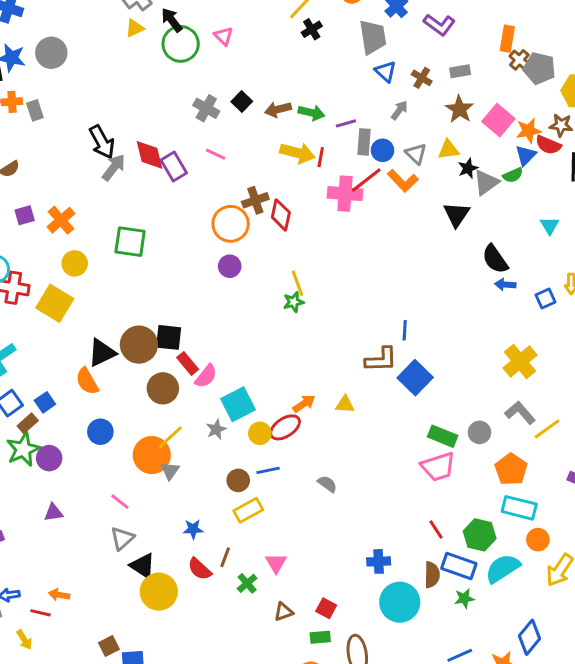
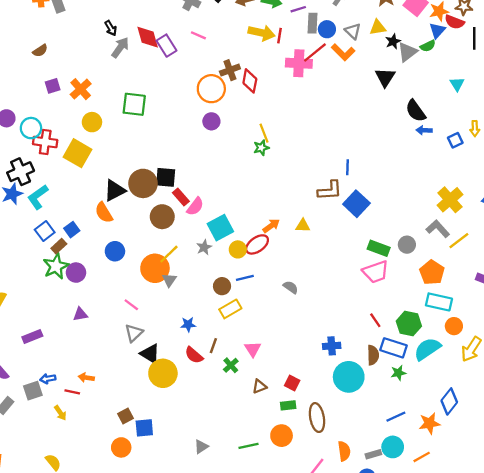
black arrow: (102, 142) -> (111, 28), size x0.6
yellow cross: (520, 361) -> (450, 200), moved

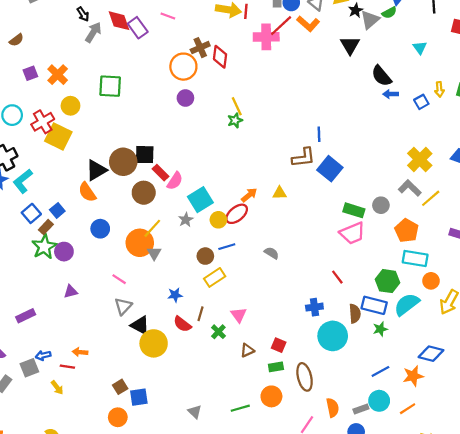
red cross: (45, 142) -> (43, 122), moved, turned -35
red line: (375, 320) -> (337, 277), moved
blue diamond: (449, 401) -> (431, 354), turned 70
gray triangle: (201, 447) -> (195, 412), turned -40

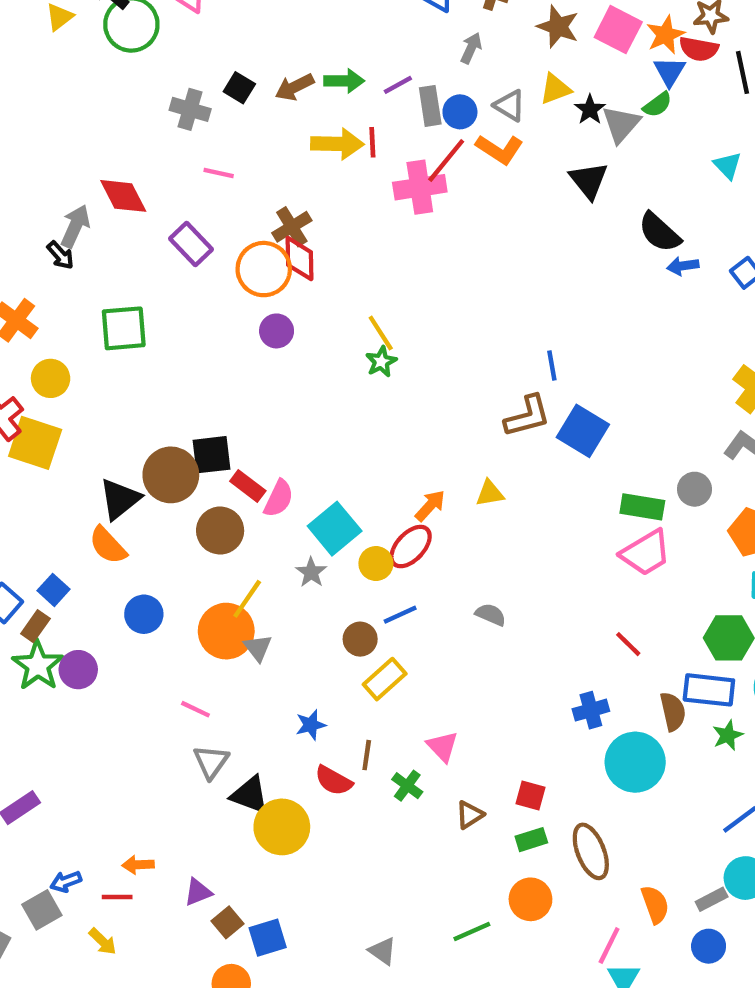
black arrow: (83, 14) -> (60, 255), moved
purple rectangle: (138, 28) -> (191, 244), moved
red diamond: (220, 57) -> (299, 259), moved
purple triangle: (71, 292) -> (198, 892), moved

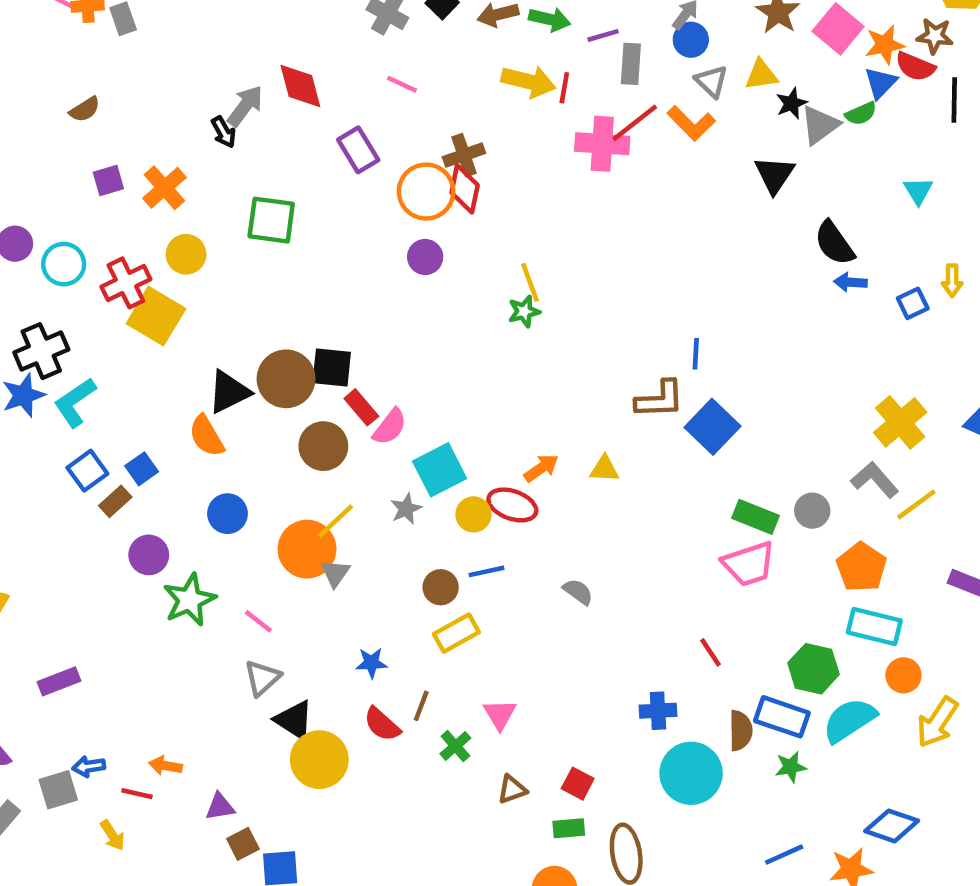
blue circle: (460, 112) -> (691, 40), moved
red ellipse: (411, 547) -> (512, 505), turned 54
green star: (38, 665) -> (189, 600), moved

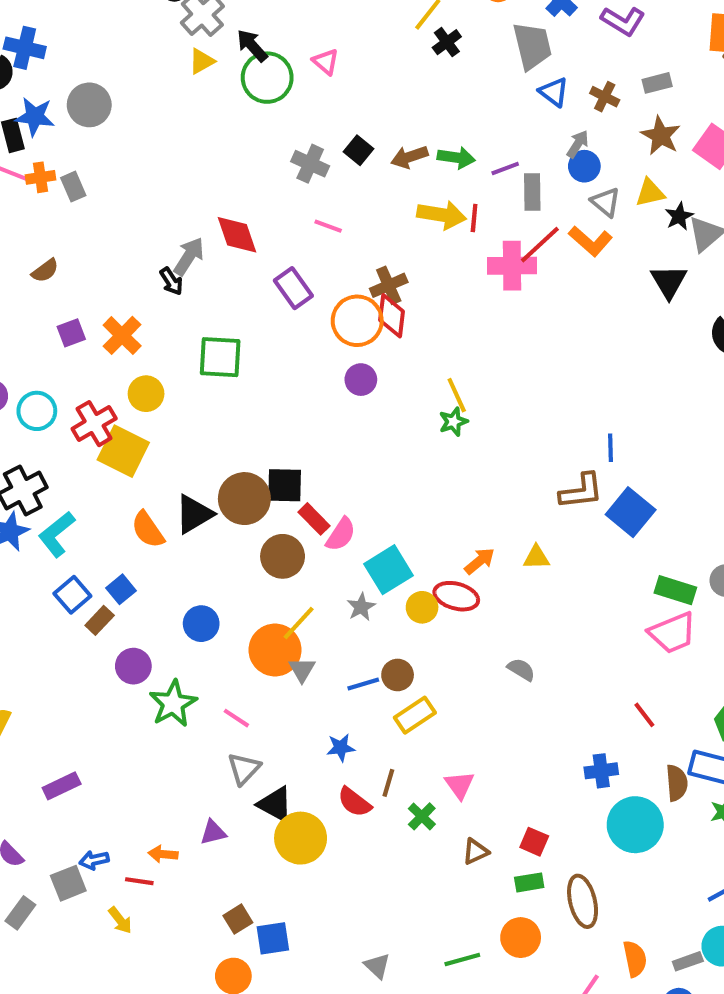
orange semicircle: (206, 436) -> (148, 530), moved
blue line: (486, 571) -> (363, 684), moved
purple triangle: (220, 807) -> (213, 832), moved

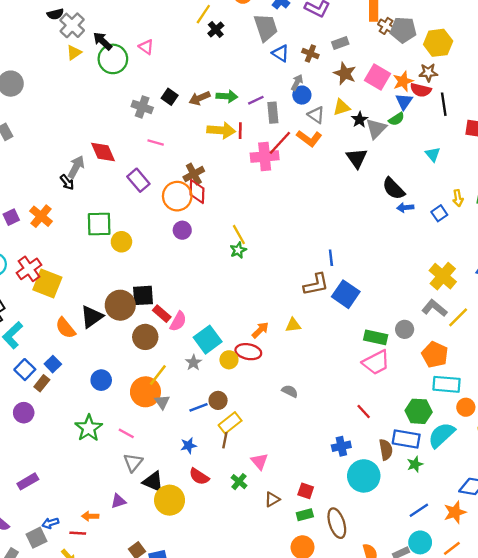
yellow circle: (146, 394) -> (121, 242), moved
purple circle: (133, 666) -> (24, 413), moved
brown line: (388, 783) -> (225, 440), moved

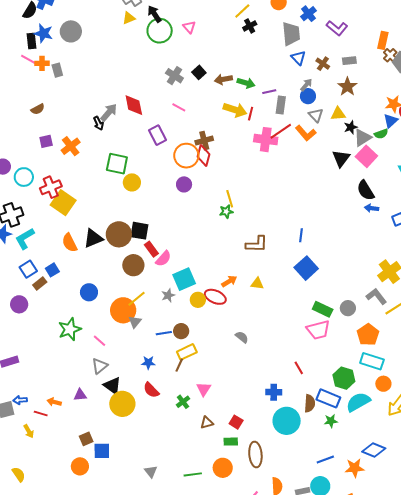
pink square: (377, 77) -> (366, 156), moved
brown L-shape: (316, 284) -> (257, 244), moved

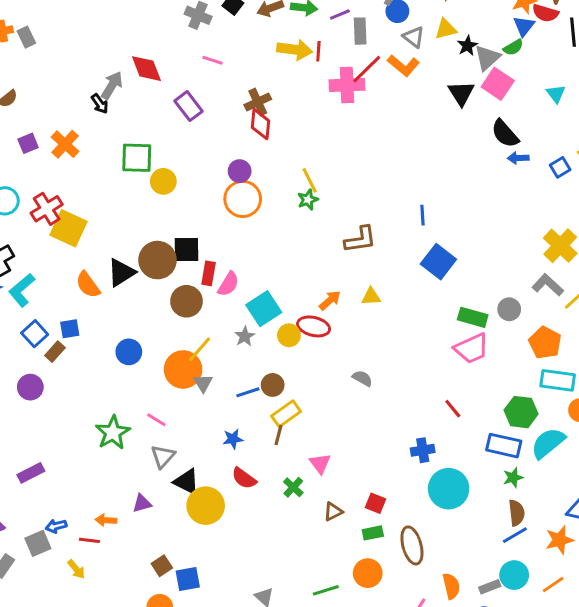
orange circle: (186, 156) -> (243, 199), moved
red rectangle: (151, 249) -> (209, 273), turned 56
blue square: (52, 270) -> (70, 329), turned 32
green star: (70, 329) -> (113, 433), moved
brown semicircle: (310, 403) -> (516, 513), moved

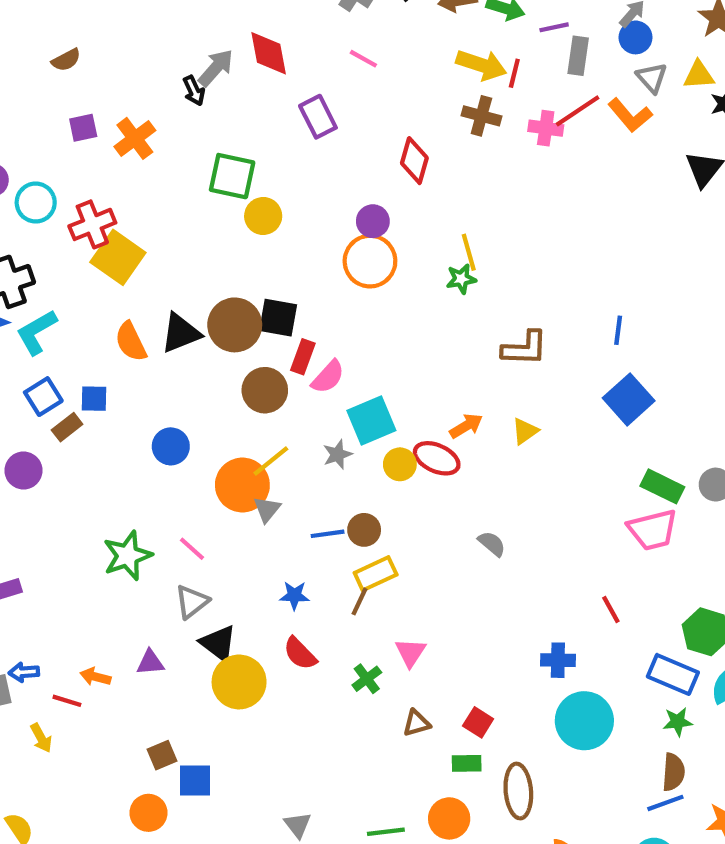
pink cross: (347, 85) -> (546, 128), size x0.7
brown cross: (258, 102) -> (481, 116), moved, turned 30
yellow triangle: (371, 297) -> (525, 431), turned -42

